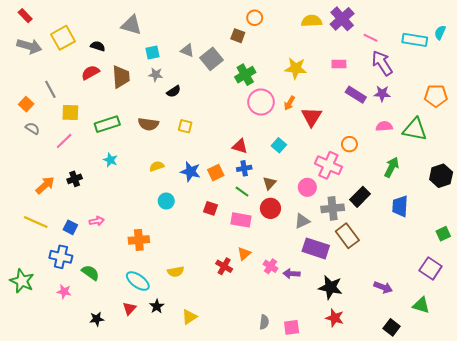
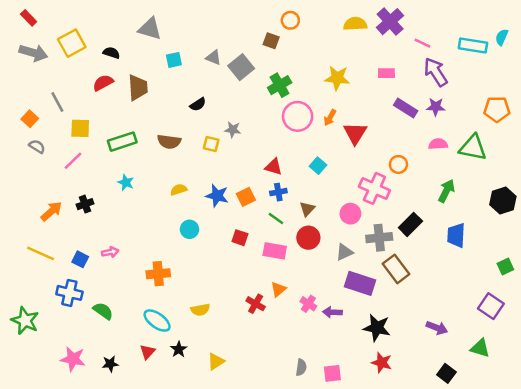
gray star: (156, 75) -> (233, 130), moved
pink star: (64, 292) -> (73, 359), moved, size x1.5

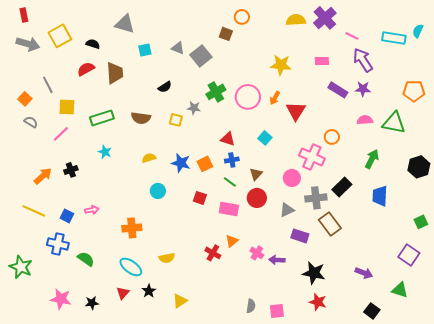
red rectangle: (29, 18) -> (24, 15), turned 32
green cross: (280, 85) -> (216, 92), moved
purple rectangle: (360, 283) -> (300, 236), size x0.7

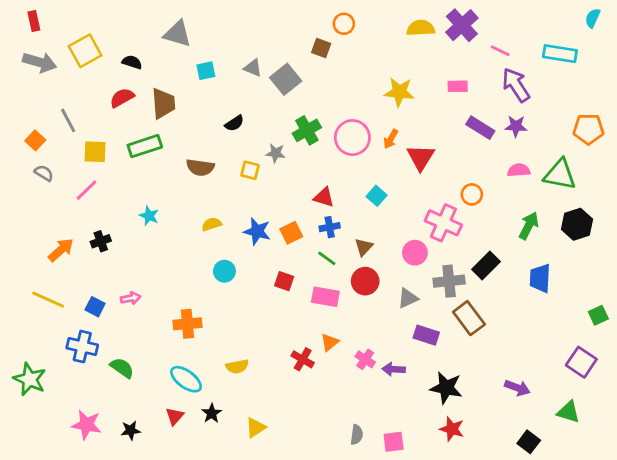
cyan semicircle: (418, 31) -> (593, 18), moved
green rectangle: (102, 118) -> (145, 146), moved
black hexagon: (419, 167) -> (577, 224), moved

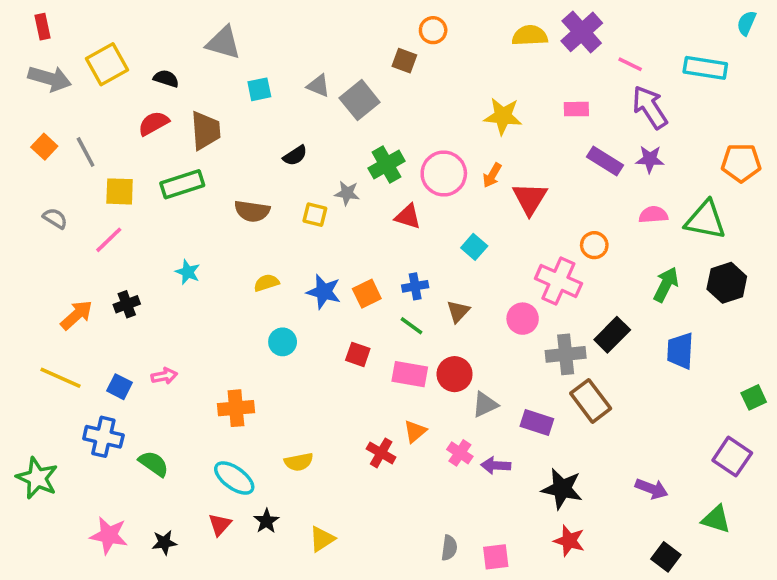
orange square: (35, 140) -> (44, 147), moved
red triangle: (324, 197) -> (408, 216), moved
red circle: (365, 281) -> (455, 374), moved
gray triangle: (408, 298) -> (485, 405), moved

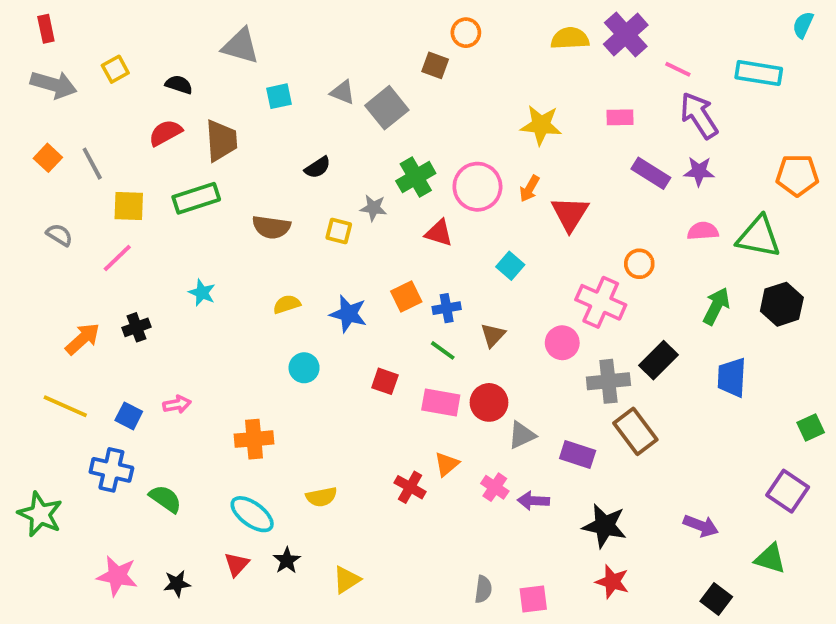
yellow square: (107, 64) -> (115, 69), size x0.6
orange square: (367, 294) -> (406, 297), moved

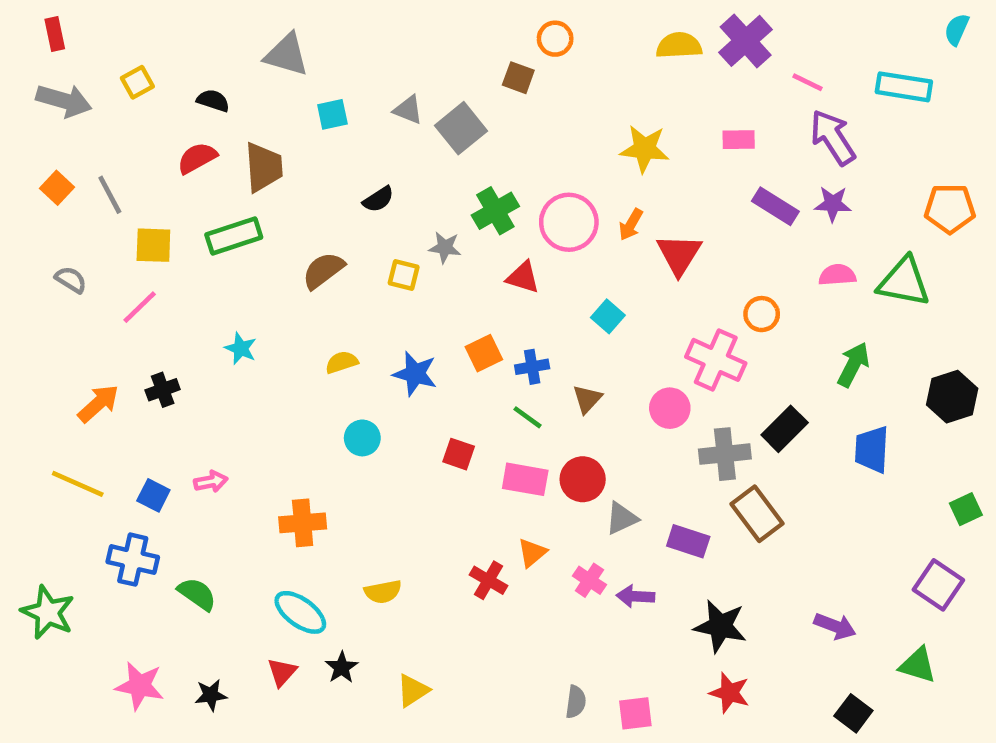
brown semicircle: (271, 227) -> (323, 270), turned 135
black hexagon: (782, 304) -> (952, 397), moved

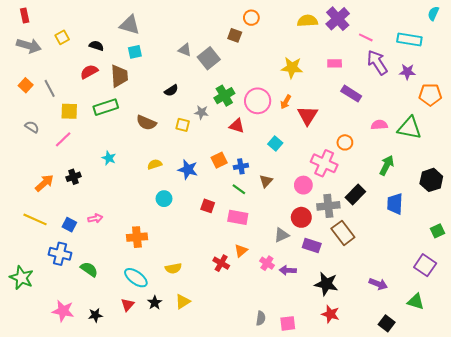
cyan square: (332, 114) -> (135, 52), moved
purple star: (833, 204) -> (407, 72), moved
brown semicircle: (323, 270) -> (146, 123), turned -120
red circle: (583, 479) -> (301, 217), moved
yellow triangle: (413, 690) -> (183, 302), moved

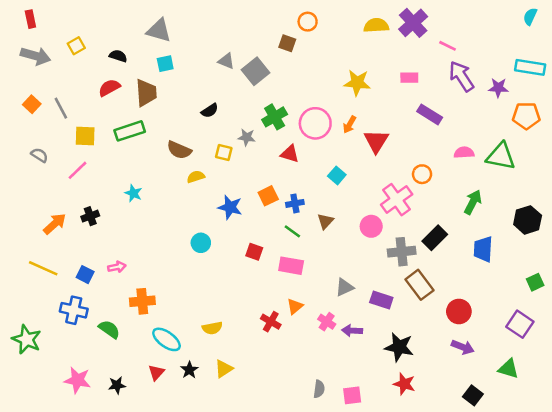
cyan rectangle: (409, 39) -> (530, 67), moved
pink cross: (324, 163) -> (397, 200), turned 30
yellow semicircle: (155, 164) -> (196, 177), moved
red circle: (301, 217) -> (459, 311), moved
orange cross: (137, 237) -> (142, 301), moved

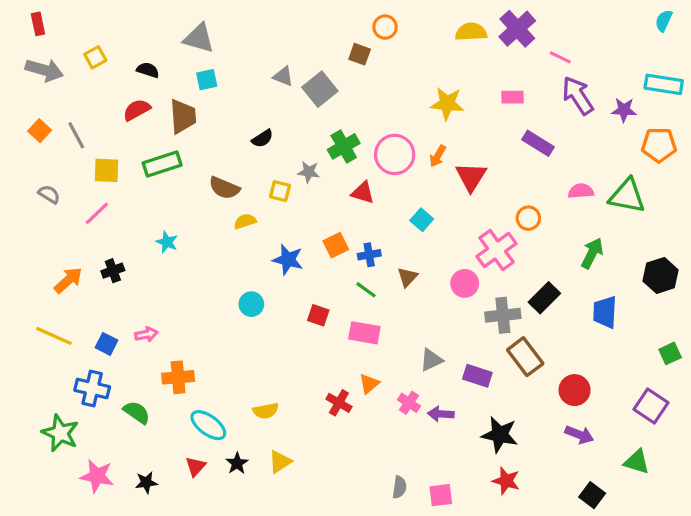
green star: (27, 339) -> (60, 433), moved

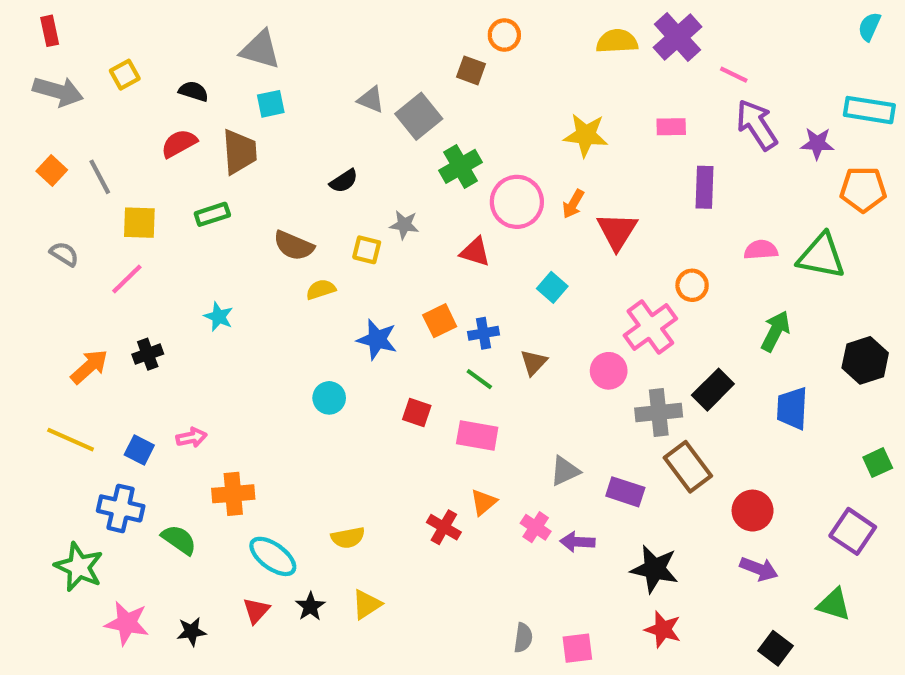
purple rectangle: (538, 143) -> (705, 187), turned 60
green cross: (344, 146) -> (461, 166), moved
green rectangle: (162, 164) -> (212, 214), size x0.7

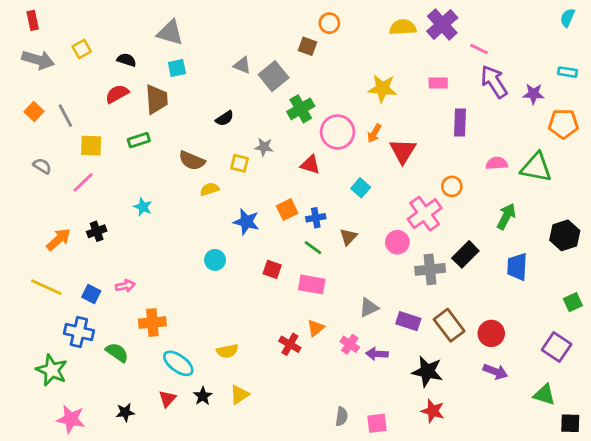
cyan rectangle: (869, 110) -> (567, 72), size x0.6
brown rectangle: (688, 467) -> (449, 325), moved
pink star: (127, 623) -> (71, 419), moved
black square: (775, 648) -> (570, 423), moved, turned -35

